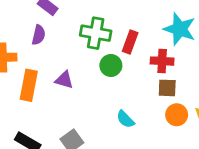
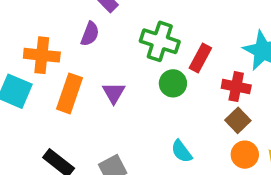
purple triangle: (64, 80) -> (114, 93), turned 36
brown square: (167, 88) -> (238, 120), turned 36

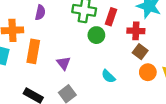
purple triangle: (114, 93) -> (64, 63), moved

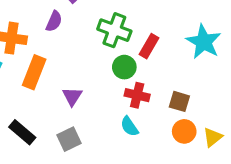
red cross: (136, 31) -> (137, 95), moved
brown square: (140, 52) -> (179, 101), turned -32

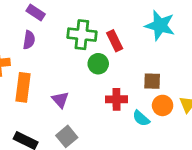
red rectangle: (149, 46) -> (115, 41), turned -42
red cross: (137, 95) -> (116, 99), moved
cyan semicircle: (129, 126) -> (141, 118), moved

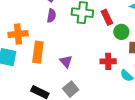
purple semicircle: (29, 40) -> (51, 16), moved
green circle: (98, 64) -> (121, 32), moved

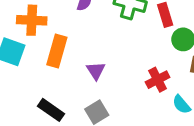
red cross: (108, 61) -> (158, 80), turned -35

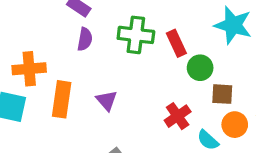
purple triangle: (96, 71) -> (107, 100), moved

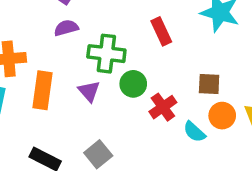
green cross: (136, 35) -> (106, 54), moved
purple semicircle: (85, 39) -> (66, 28), turned -115
green circle: (200, 68) -> (133, 84), moved

